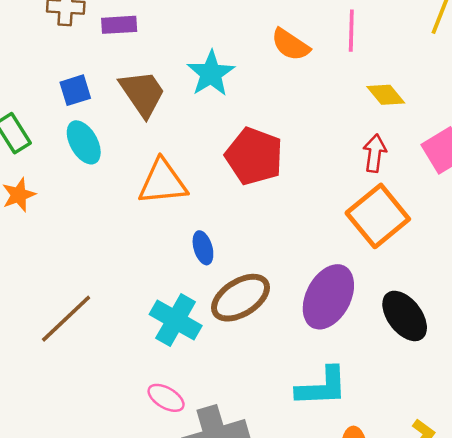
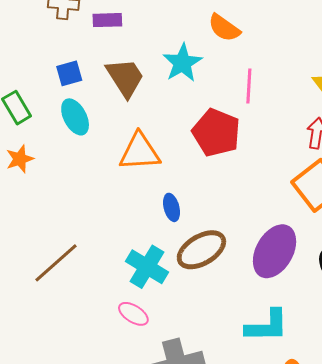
pink line: (351, 31) -> (249, 86), moved
orange semicircle: (290, 45) -> (224, 28), moved
pink ellipse: (166, 398) -> (133, 314), moved

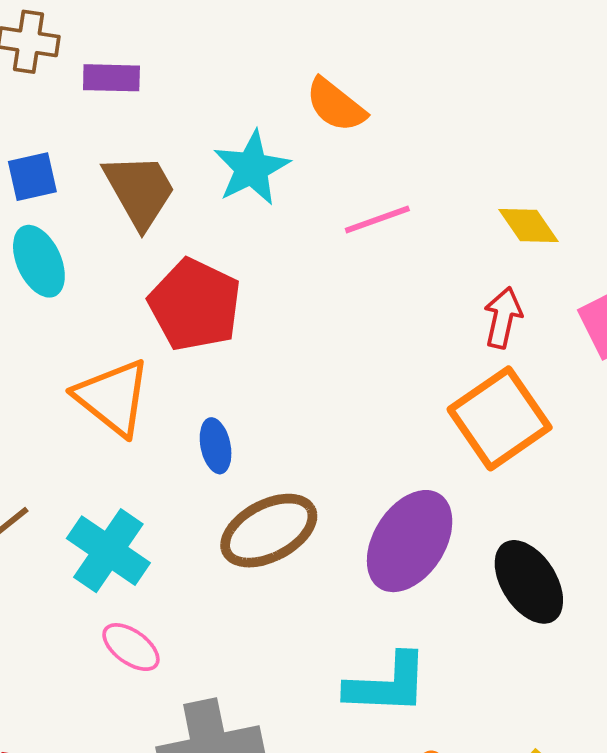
pink line: (249, 86) -> (377, 219), turned 64
red pentagon: (216, 133) -> (195, 305), moved
orange triangle: (140, 152) -> (113, 397), moved, turned 39
cyan cross: (147, 267) -> (108, 551), moved

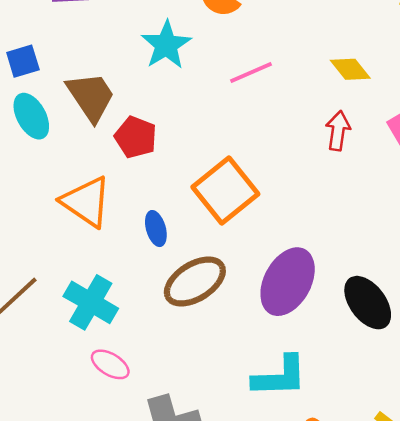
brown trapezoid: (140, 191) -> (91, 97), moved
red pentagon: (195, 305) -> (136, 137), size x0.7
orange square: (500, 418) -> (225, 190), moved

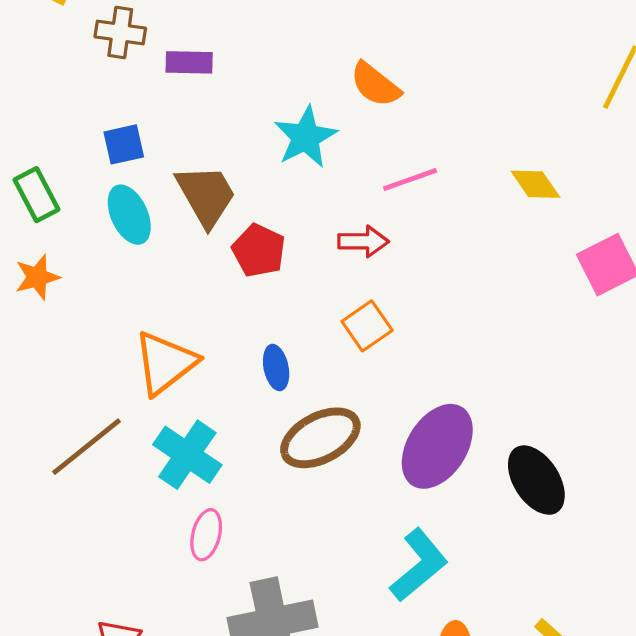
red arrow: (338, 131) -> (363, 241), moved, turned 78
orange square: (225, 190) -> (367, 326), size x0.6
orange triangle: (86, 202) -> (165, 363), moved, turned 44
pink ellipse: (110, 364) -> (206, 535), turned 69
cyan L-shape: (280, 376) -> (419, 565), turned -42

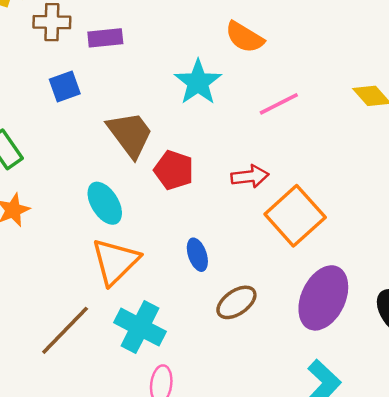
blue square: (124, 144) -> (65, 86), moved
cyan ellipse: (129, 215) -> (105, 203), moved
red arrow: (363, 241) -> (250, 176), moved
orange square: (367, 326) -> (295, 216), moved, size x1.6
brown ellipse: (320, 438) -> (236, 302), size x0.7

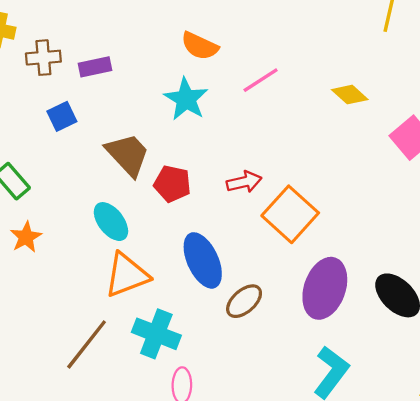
orange semicircle: (245, 37) -> (200, 46), moved
pink line: (279, 104) -> (261, 80), moved
blue ellipse: (197, 255) -> (203, 260), size x1.8
orange triangle: (115, 262) -> (127, 275), turned 30

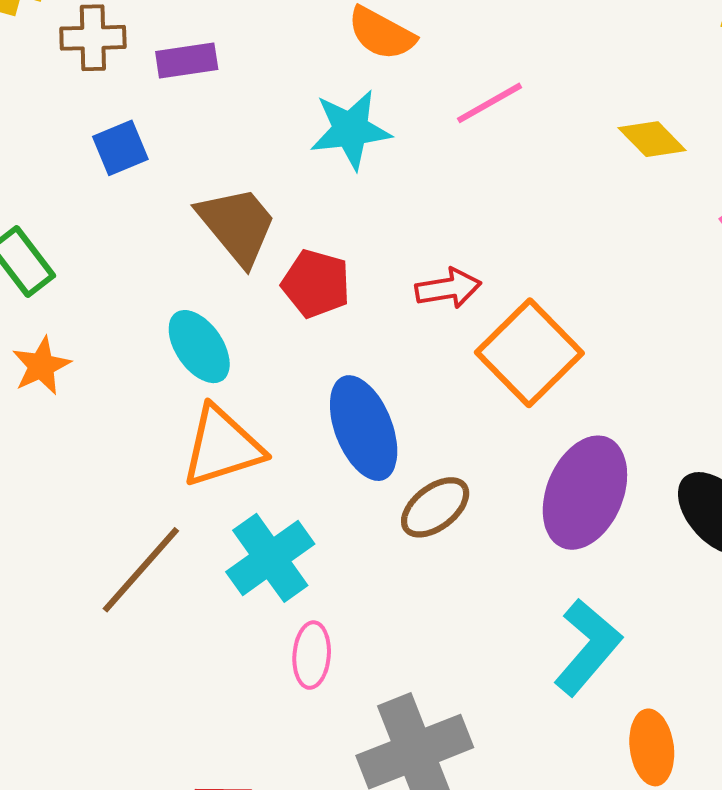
cyan star: (186, 99) -> (351, 130), turned 30
cyan cross: (156, 334) -> (270, 558), turned 30

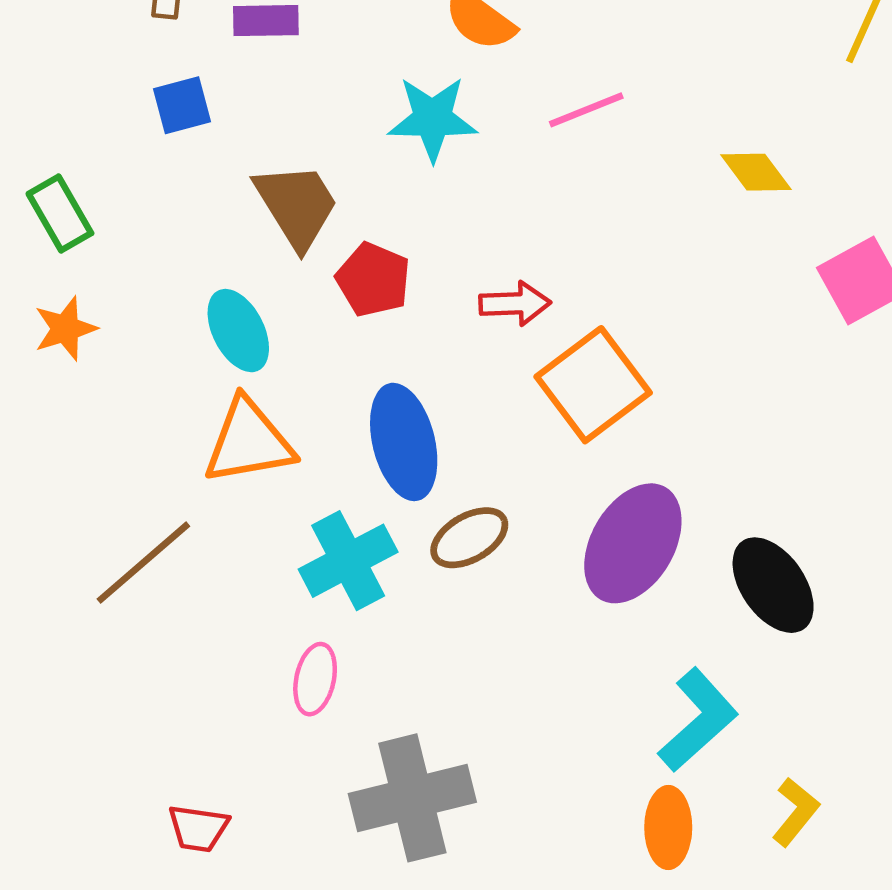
cyan cross: (270, 558) -> (348, 561), moved
cyan L-shape: (588, 647) -> (698, 720), moved

